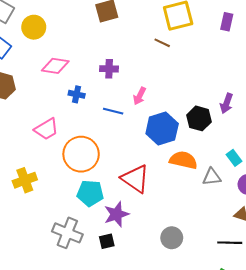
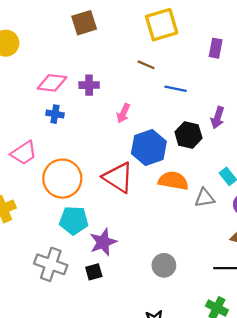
purple rectangle: (227, 22) -> (216, 48), moved
brown line: (162, 43) -> (146, 65), moved
pink diamond: (55, 66) -> (52, 83), moved
blue line: (113, 111) -> (176, 89), moved
red triangle: (135, 179) -> (118, 177), moved

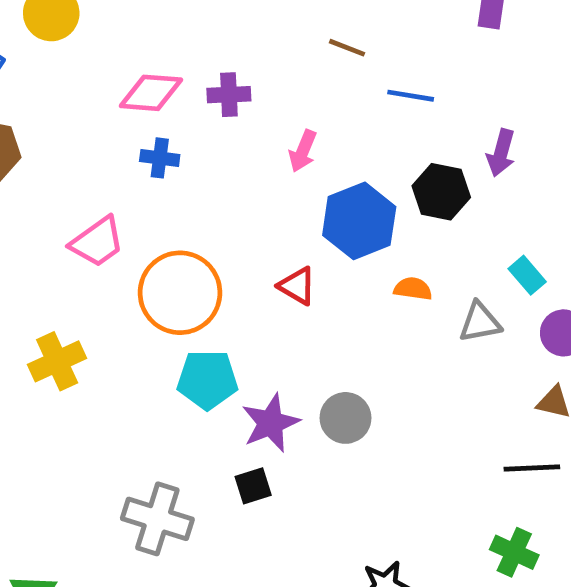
red triangle: (118, 177) -> (297, 286), size x0.6
orange semicircle: (173, 181) -> (413, 289), size x0.6
gray cross: (51, 264) -> (157, 519), moved
gray circle: (164, 265) -> (346, 418), moved

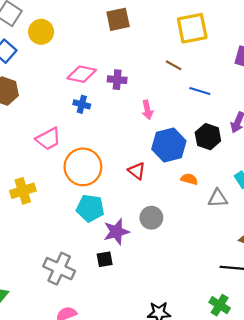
pink arrow: (303, 151) -> (147, 110), turned -42
gray circle: (346, 418) -> (151, 218), moved

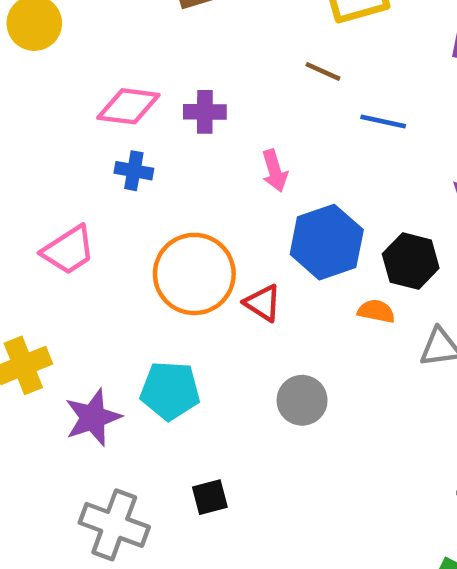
black hexagon: (208, 137) -> (411, 261), moved
orange circle: (83, 167) -> (194, 274), moved
purple star: (116, 232) -> (93, 417), moved

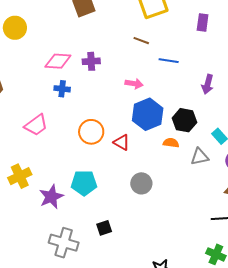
pink arrow: (275, 171) -> (134, 84), moved, turned -60
orange circle: (194, 274) -> (91, 132), size x0.7

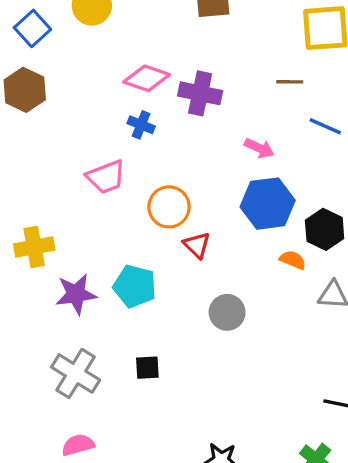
brown line: (141, 41) -> (290, 82), turned -35
purple cross: (91, 61) -> (200, 93), size x1.4
pink trapezoid: (36, 125) -> (106, 177), moved
red triangle: (122, 142) -> (197, 245), moved

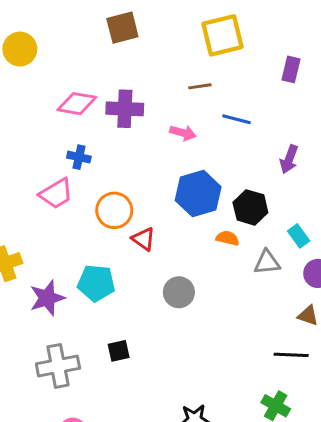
blue cross: (141, 125) -> (79, 157), moved
pink arrow: (259, 148) -> (183, 133), moved
gray cross: (76, 373) -> (58, 366), turned -33

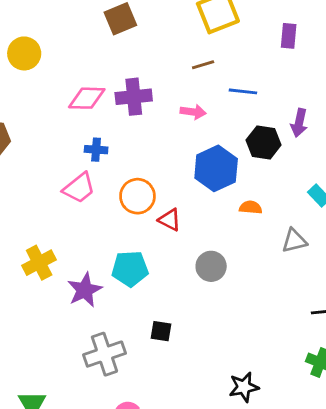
black hexagon: (250, 207) -> (264, 143), moved
gray triangle: (267, 262) -> (294, 241), moved
black square: (119, 351) -> (161, 331), turned 30

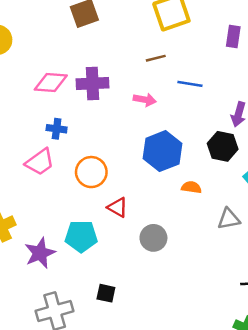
black hexagon: (264, 143) -> (223, 146), moved
red triangle: (170, 220) -> (118, 207), moved

